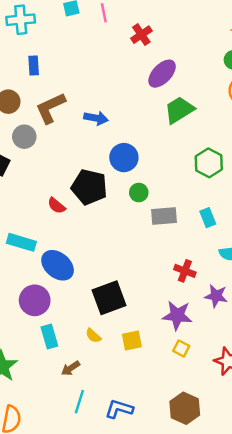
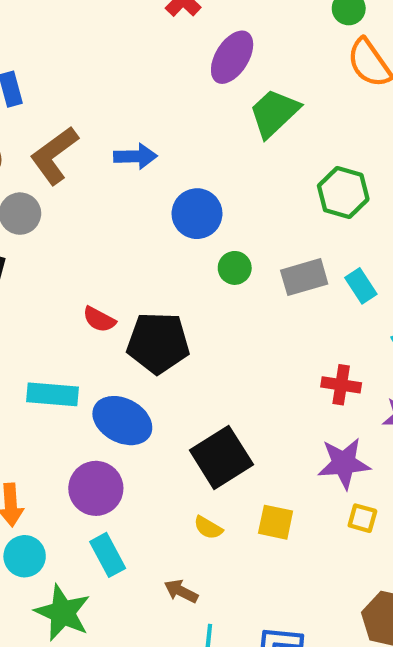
black pentagon: (89, 187) -> (158, 343), moved
gray rectangle: (164, 216) -> (304, 277), moved
cyan rectangle: (49, 337) -> (108, 555), moved
yellow square: (132, 340) -> (276, 522), turned 35
brown arrow: (71, 368) -> (181, 591), turned 72

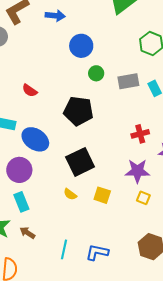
black pentagon: (158, 343) -> (78, 111), moved
red cross: (341, 385) -> (140, 134), turned -30
brown arrow: (181, 591) -> (27, 233), moved

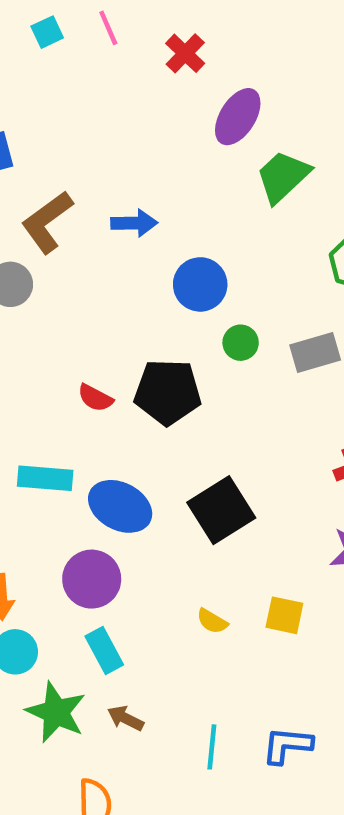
black pentagon: (78, 111) -> (168, 392), moved
black square: (80, 162) -> (221, 510), moved

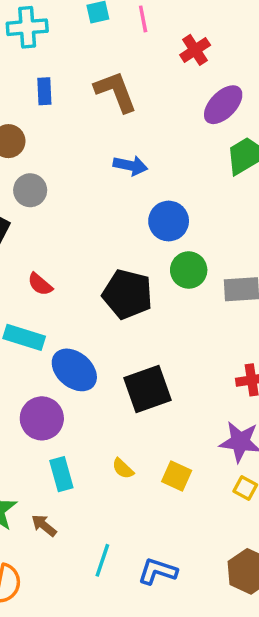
brown L-shape: (47, 222) -> (116, 92), moved, turned 93
green circle: (241, 343) -> (189, 270), size x1.4
red semicircle: (95, 398) -> (40, 284), moved
cyan rectangle: (104, 650) -> (61, 474), moved

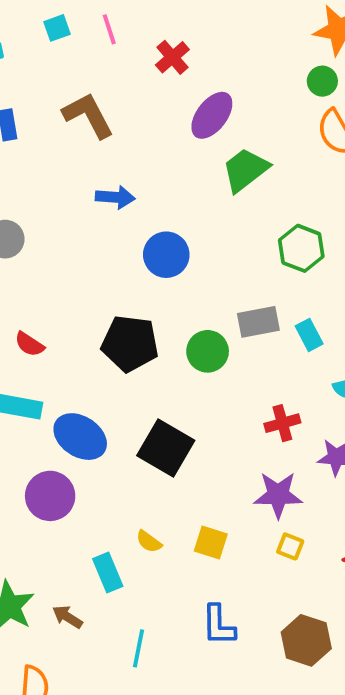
green circle: (189, 270) -> (208, 351), moved
black square: (147, 389) -> (166, 448), turned -33
cyan rectangle: (61, 474) -> (108, 572), moved
blue L-shape: (158, 571) -> (219, 625), moved, turned -102

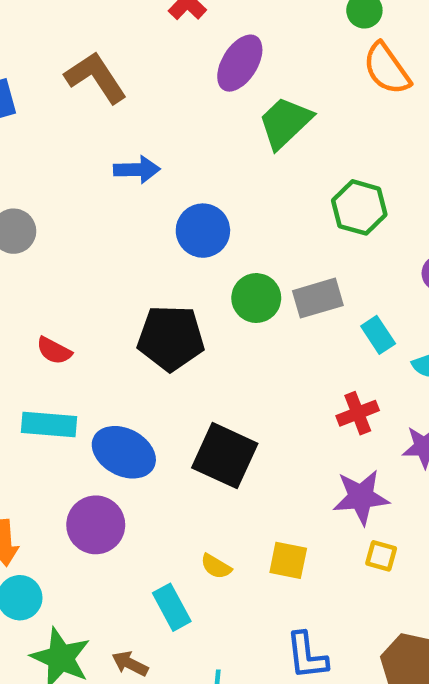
cyan rectangle: (309, 335) -> (378, 335), moved
green circle: (208, 351) -> (256, 298), moved

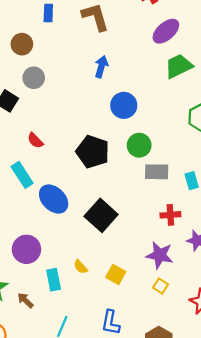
blue arrow: (137, 170) -> (101, 67), turned -90
gray rectangle: (318, 298) -> (157, 172), moved
cyan rectangle: (49, 424) -> (22, 175), turned 35
purple circle: (96, 525) -> (26, 249), moved

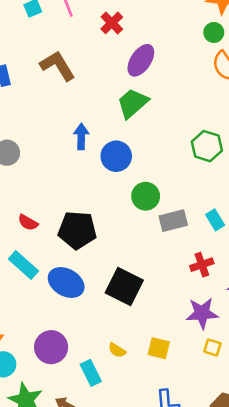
green trapezoid: (179, 66) -> (133, 103), moved
blue arrow: (101, 67) -> (81, 137), moved
black pentagon: (93, 152) -> (77, 230), moved

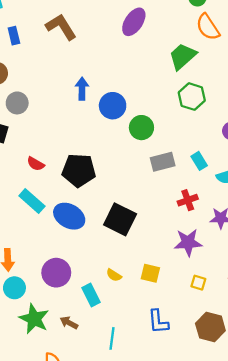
green trapezoid: (133, 103) -> (183, 56), moved
green circle: (146, 196) -> (141, 128), moved
yellow square: (212, 347) -> (198, 283), moved

